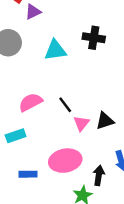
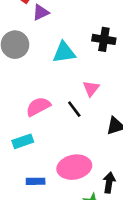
pink triangle: (81, 123) -> (91, 88), moved

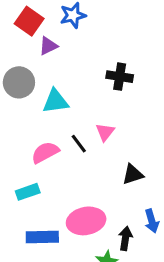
cyan triangle: (64, 52) -> (55, 101), moved
black line: (74, 109) -> (79, 144), moved
blue rectangle: (36, 181) -> (42, 237), size x1.5

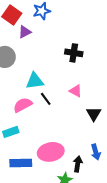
cyan triangle: (55, 101) -> (35, 81), moved
pink triangle: (105, 132) -> (76, 91), moved, turned -40
black triangle: (133, 174) -> (94, 114), moved, turned -42

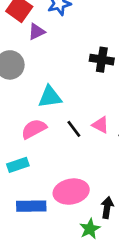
pink triangle: (76, 91) -> (100, 125), moved
black line: (46, 99) -> (74, 129), moved

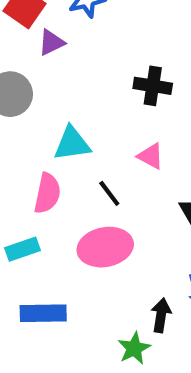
pink triangle: (100, 125) -> (151, 156), moved
pink semicircle: (34, 129) -> (47, 193), turned 130
pink ellipse: (71, 192) -> (105, 247), moved

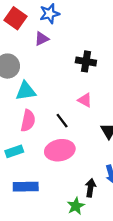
purple triangle: (51, 42) -> (42, 39), moved
cyan triangle: (72, 144) -> (26, 91), moved

